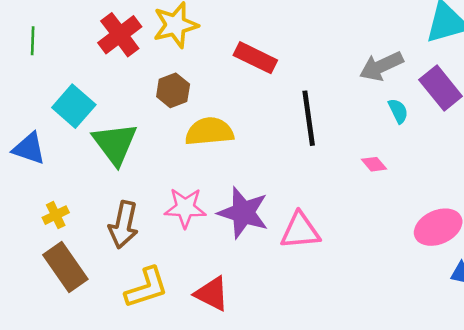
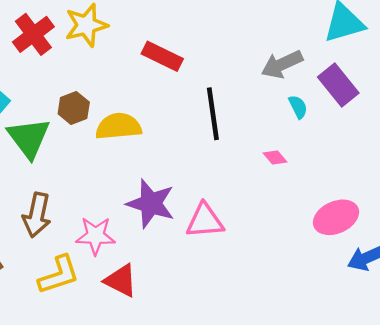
brown hexagon: (173, 90) -> (74, 108), moved
pink star: (185, 208) -> (96, 236), moved

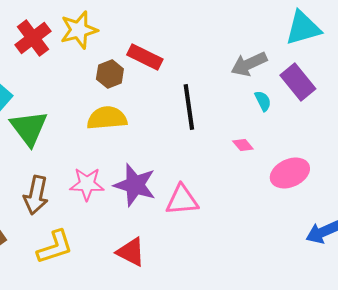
brown hexagon: (74, 108) -> (110, 74), moved
pink ellipse: (336, 217) -> (290, 173), moved
pink star: (96, 236) -> (87, 184), moved
red triangle: (121, 281) -> (131, 252), moved

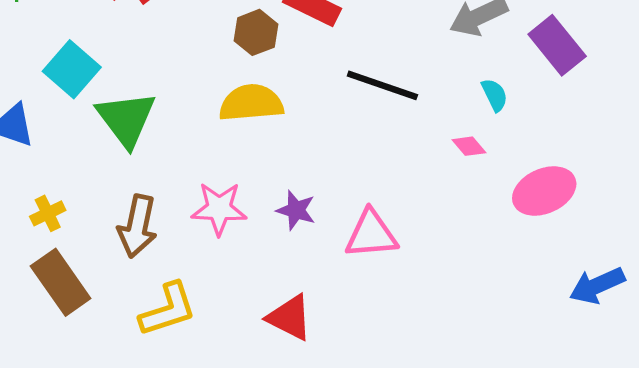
cyan semicircle: (263, 101) -> (495, 95), moved
black line: (189, 107) -> (382, 85), turned -63
purple star: (135, 185) -> (296, 210), size x0.6

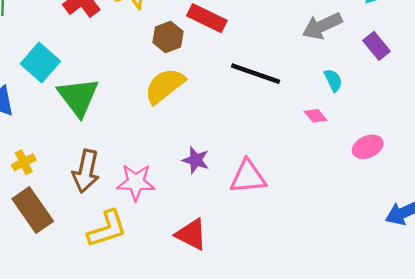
purple rectangle: (557, 45) -> (376, 46), size x0.7
yellow semicircle: (251, 103) -> (165, 86), turned -33
pink ellipse: (544, 191) -> (368, 147), size x0.7
pink star: (219, 209) -> (136, 182), moved

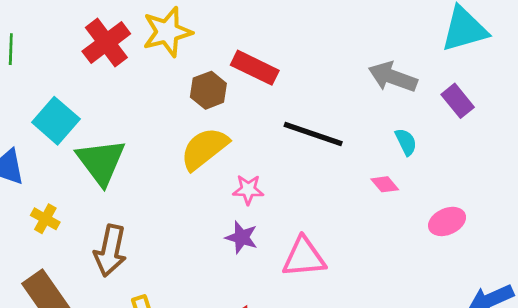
gray arrow: (322, 26) -> (393, 77), turned 45
yellow cross: (24, 162) -> (45, 219), moved, turned -35
pink star: (136, 182) -> (248, 190), moved, size x0.7

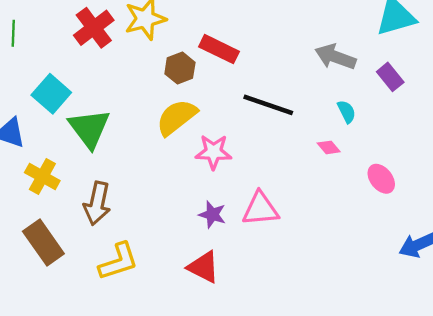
pink star: (248, 190) -> (213, 152), size x1.4
yellow cross: (45, 219) -> (42, 177), size x1.4
pink ellipse: (447, 221) -> (381, 179), turned 76
purple star: (242, 237) -> (212, 215), moved

